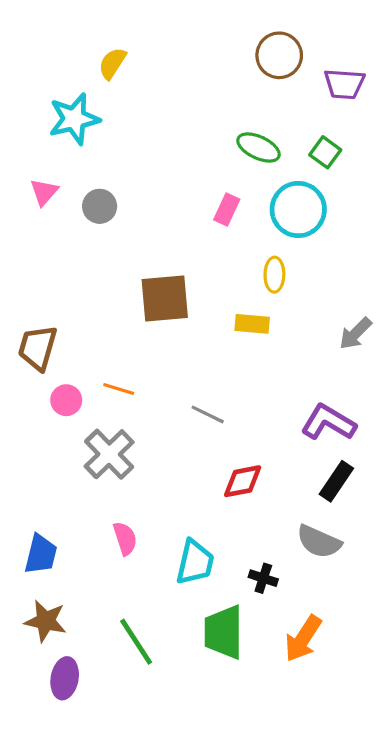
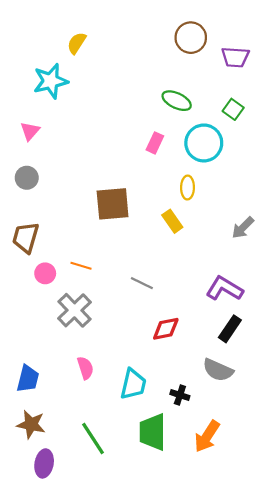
green square: (325, 152) -> (233, 109), moved
gray circle: (100, 206) -> (27, 178), moved
yellow rectangle: (252, 324) -> (172, 221), turned 50

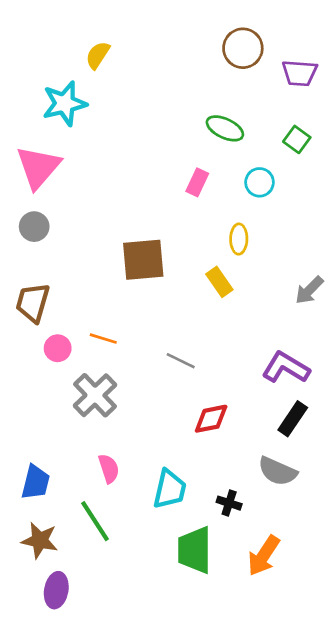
pink triangle: (30, 131) -> (38, 167), size x1.8
cyan circle: (204, 143) -> (259, 182), size x0.6
green line: (93, 438) -> (95, 521), moved

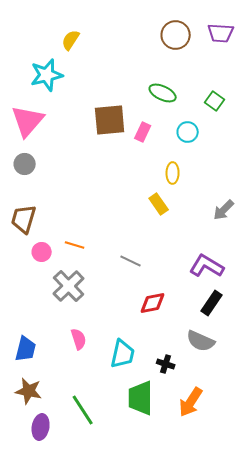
purple trapezoid: (300, 73) -> (221, 33), moved
brown square: (143, 260) -> (110, 120), moved
green line: (95, 521) -> (83, 410), moved

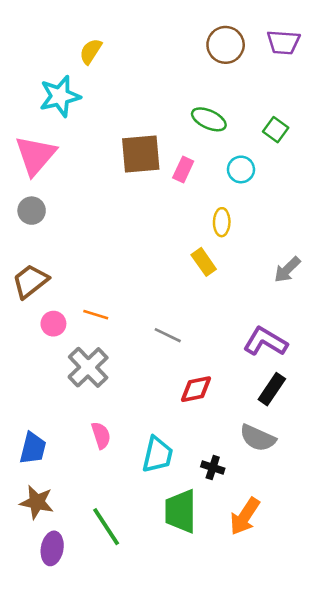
brown trapezoid: (24, 219) -> (30, 281), turned 36

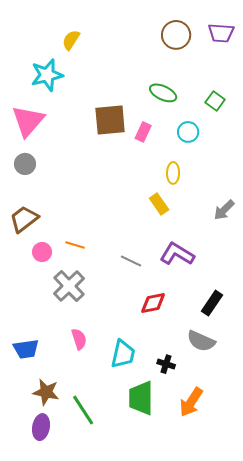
purple L-shape: (265, 342) -> (177, 254), moved
blue trapezoid: (33, 448) -> (26, 349), turned 68
brown star: (37, 502) -> (46, 392), moved

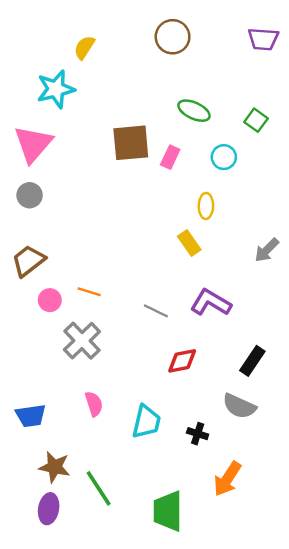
brown circle: (176, 35) -> (173, 37), moved
green trapezoid: (141, 398) -> (168, 511), moved

